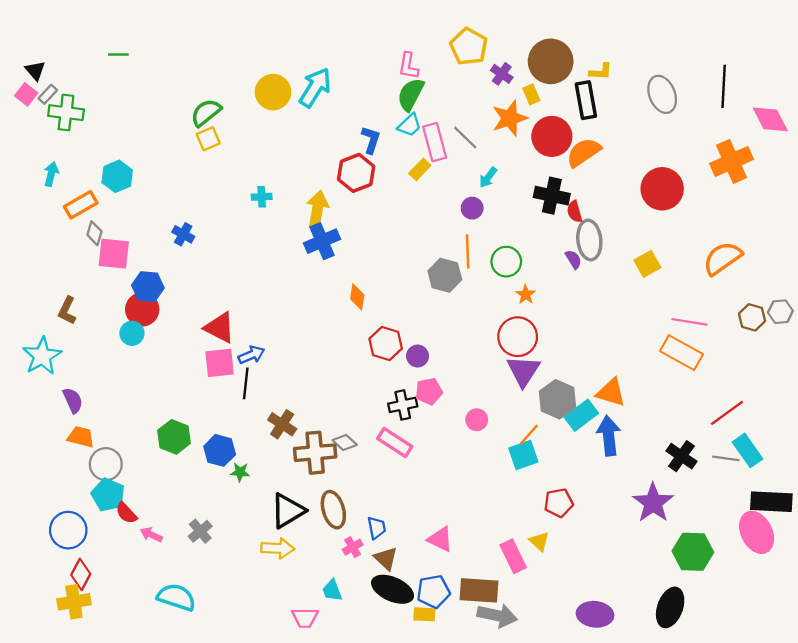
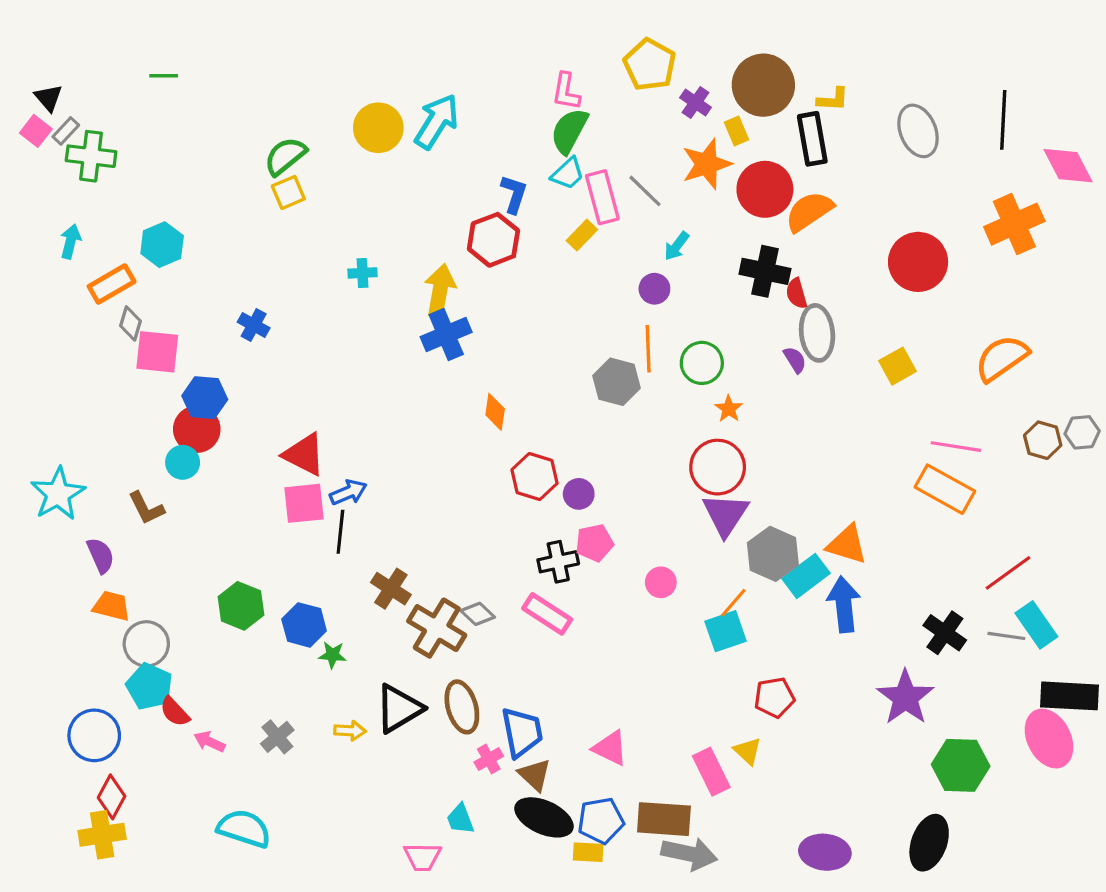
brown L-shape: (67, 311) -> (146, 508), moved, turned -52
brown cross: (315, 453) -> (437, 628), turned 36
blue trapezoid: (377, 528) -> (522, 732), size x1.6
yellow arrow: (278, 548) -> (350, 731), moved, size x0.7

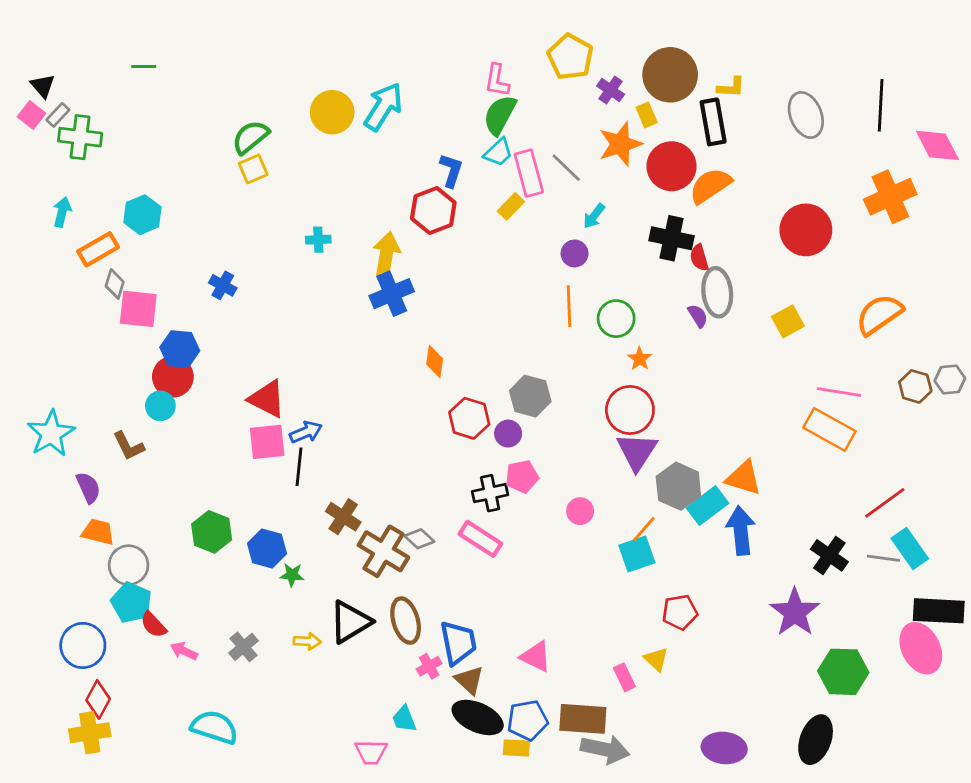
gray hexagon: (617, 382) -> (530, 396), moved
pink rectangle: (711, 772) -> (624, 677), size x0.7

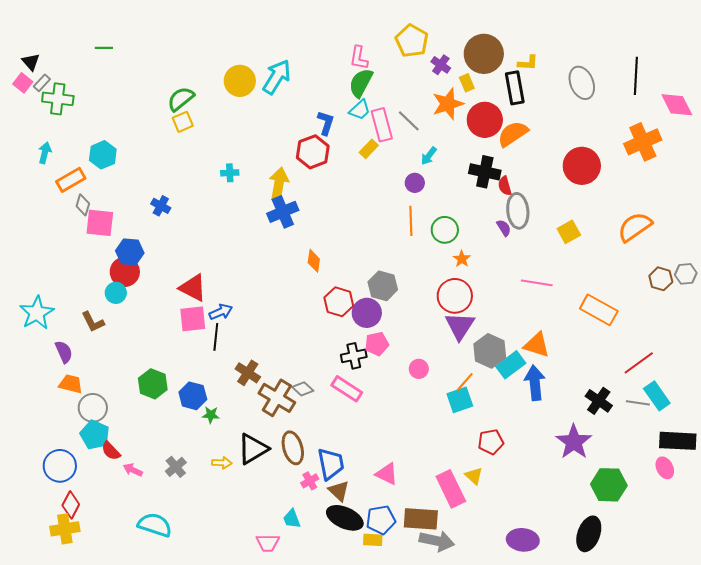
pink line: (839, 392) -> (537, 283), moved
purple circle: (508, 434) -> (367, 313), size x1.5
pink ellipse: (921, 648) -> (665, 468), size x0.6
pink rectangle: (624, 677) -> (451, 489), size x1.8

